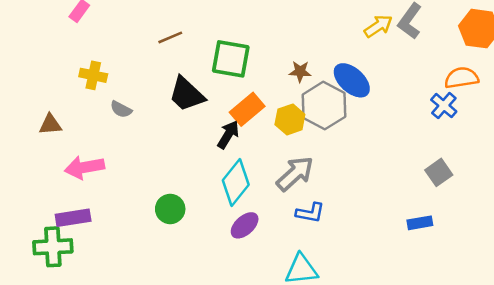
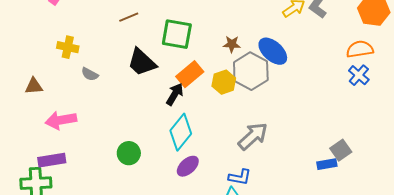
blue cross: (444, 106) -> (359, 75), moved
gray square: (439, 172) -> (341, 150), moved
gray arrow: (295, 174) -> (253, 136), moved
blue L-shape: (310, 213) -> (240, 177), moved

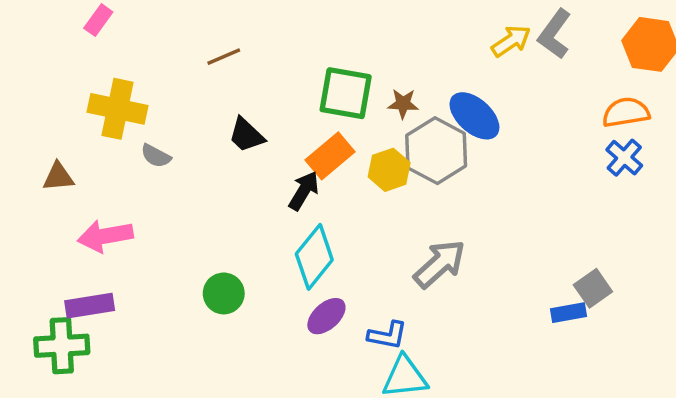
green square: (177, 34) -> (346, 93), moved
yellow cross: (68, 47) -> (117, 109), size x1.5
black trapezoid: (142, 62) -> (246, 135), size x0.7
blue L-shape: (240, 177) -> (387, 335), moved

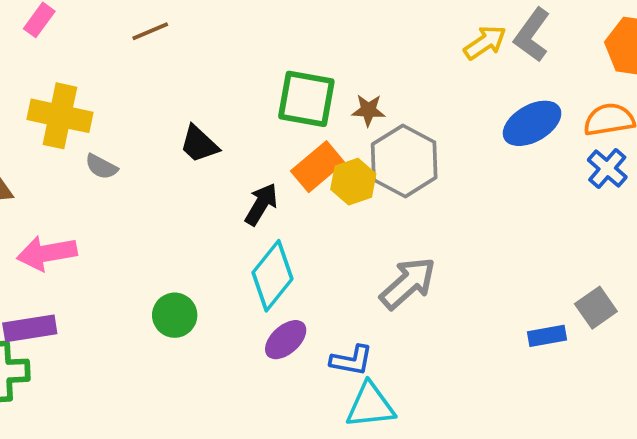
brown line: (224, 57) -> (150, 31), moved
blue ellipse: (474, 116) -> (532, 123), moved, turned -72
orange rectangle: (330, 156) -> (318, 167), moved
gray square: (593, 288) -> (596, 308), moved

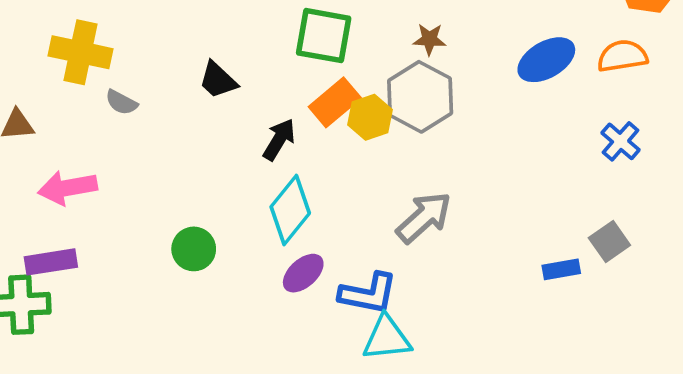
brown star: (368, 110) -> (429, 39), moved
blue cross: (607, 168) -> (621, 141), moved
blue L-shape: (351, 360) -> (368, 294), size x1.4

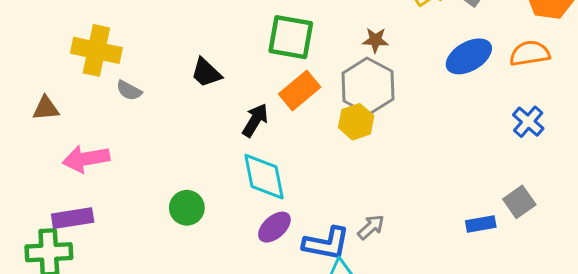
yellow hexagon: (370, 117) -> (356, 122), moved
cyan diamond: (290, 210) -> (264, 177), turned -50
gray arrow: (424, 217) -> (371, 227), moved, size x0.6

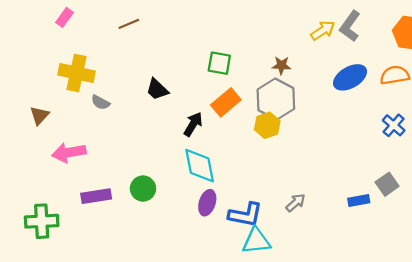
green square: (291, 37) -> (219, 63), size x0.7
brown triangle: (46, 108) -> (39, 116), turned -42
purple rectangle: (73, 218) -> (96, 196), moved
purple ellipse: (274, 227) -> (207, 203), turned -30
gray arrow: (371, 227) -> (296, 203), moved

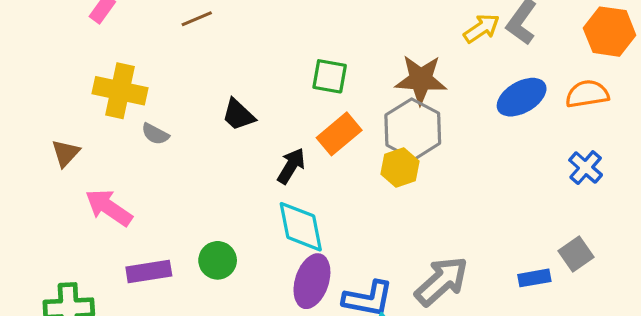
brown star: (281, 65) -> (421, 80), size x1.8
pink arrow: (69, 153) -> (109, 208), turned 44
purple ellipse: (207, 203) -> (312, 281), size x1.4
gray arrow: (296, 203) -> (442, 281), size x1.8

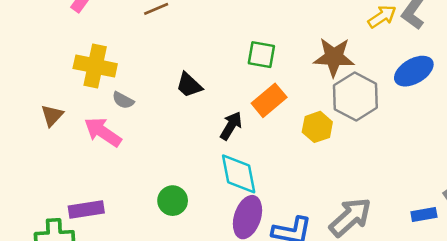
gray hexagon: (413, 129) -> (355, 96), moved
pink arrow: (109, 208) -> (103, 132), moved
purple rectangle: (149, 272) -> (86, 209), moved

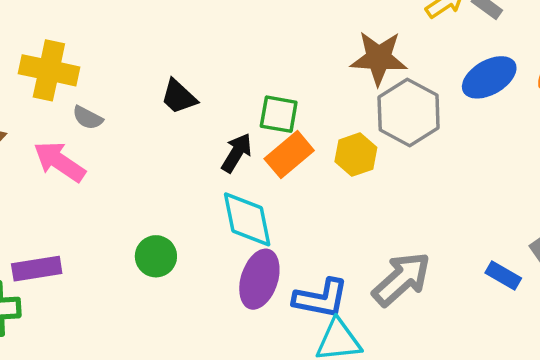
green square: (261, 55) -> (279, 114), moved
orange rectangle: (269, 100) -> (289, 155), moved
blue rectangle: (424, 215) -> (503, 276), turned 40

